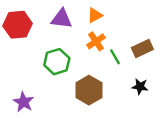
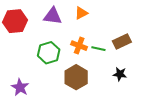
orange cross: (96, 41) -> (79, 46), moved, turned -35
green line: (115, 57) -> (98, 49), turned -48

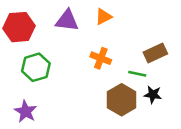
green line: (98, 49) -> (137, 74), moved
green hexagon: (49, 53) -> (36, 67), moved
brown hexagon: (76, 77) -> (122, 100), moved

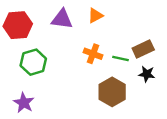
green line: (137, 74) -> (120, 59), moved
black star: (153, 95) -> (147, 74), moved

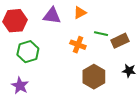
green line: (120, 59) -> (101, 34), moved
black star: (147, 74) -> (129, 71), moved

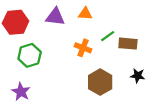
orange triangle: (80, 13) -> (85, 14), turned 32
green line: (101, 34) -> (108, 36), turned -48
brown rectangle: (120, 41) -> (128, 44), turned 30

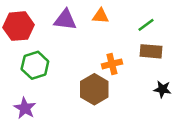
green line: (108, 36) -> (146, 25), moved
orange cross: (83, 48) -> (112, 64), moved, turned -35
brown hexagon: (100, 82) -> (94, 89), moved

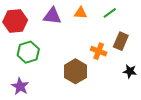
green line: (146, 25) -> (110, 13), moved
brown rectangle: (151, 51) -> (121, 41), turned -72
orange cross: (112, 64) -> (99, 51), moved, turned 35

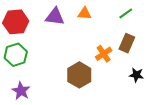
green line: (110, 13) -> (126, 13), moved
orange cross: (99, 51) -> (104, 54), turned 35
green hexagon: (28, 52) -> (16, 55), moved

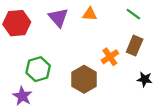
green line: (126, 13) -> (133, 14), turned 72
purple triangle: (55, 17) -> (58, 18), turned 42
green hexagon: (16, 55) -> (38, 69), moved

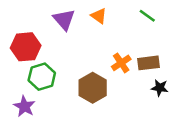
orange triangle: (90, 14) -> (99, 16), turned 32
red hexagon: (17, 23) -> (26, 47), moved
brown rectangle: (135, 46) -> (148, 63), moved, turned 60

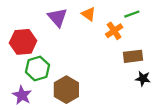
green line: (147, 16) -> (132, 14), turned -56
orange cross: (121, 63) -> (114, 31), moved
brown hexagon: (93, 88) -> (66, 90), moved

